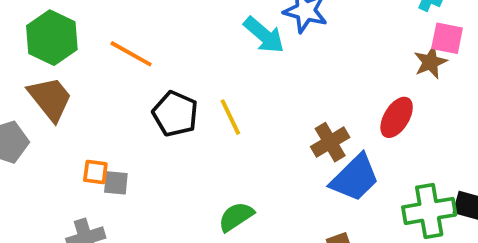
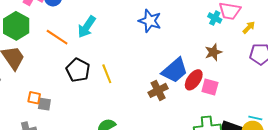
cyan arrow: (264, 35) -> (87, 27), moved, turned 80
pink square: (447, 38) -> (210, 87), moved
blue trapezoid: (355, 178) -> (175, 70), moved

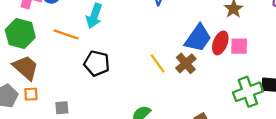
yellow line: (107, 74) -> (158, 64), moved
orange square: (34, 98) -> (31, 94), moved
gray square: (44, 104) -> (62, 108), moved

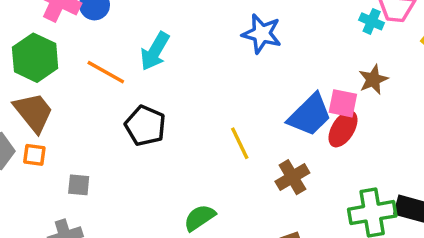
pink square: (239, 46) -> (343, 103), moved
brown cross: (186, 63) -> (292, 177), moved

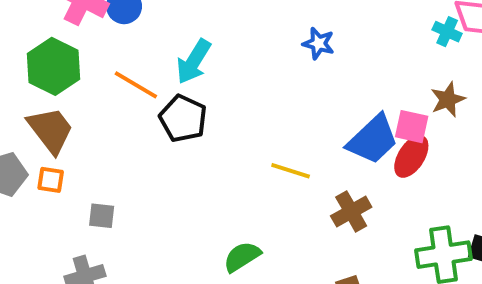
blue star: (262, 34) -> (319, 43), size x0.7
black pentagon: (145, 126) -> (183, 118), moved
yellow line: (240, 143) -> (291, 171), turned -48

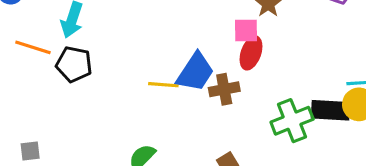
blue trapezoid: (373, 139) -> (195, 72), moved
brown cross: (351, 211) -> (224, 89), moved, turned 32

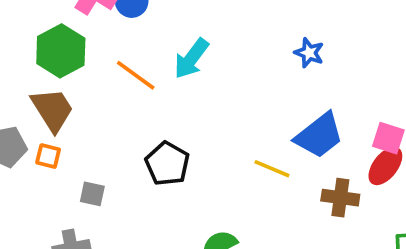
black pentagon: (74, 64) -> (167, 164), moved
blue trapezoid: (195, 72) -> (319, 136), moved

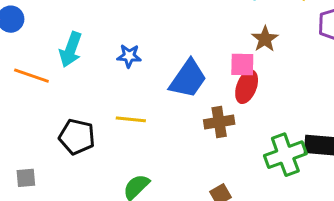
blue star: (309, 53) -> (129, 56), moved
yellow line: (272, 169) -> (131, 119), moved

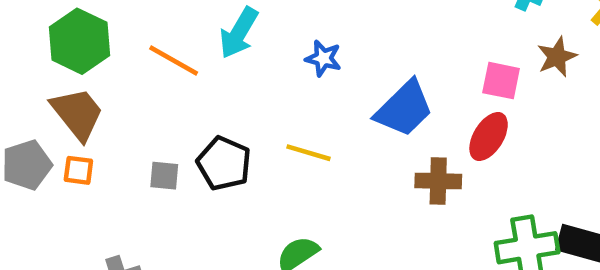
brown star: (265, 39) -> (557, 57), moved
pink square: (242, 65) -> (501, 81), moved
gray square: (26, 178) -> (164, 176), moved

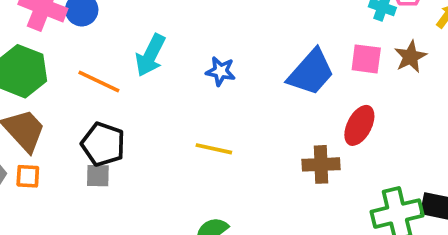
pink square: (501, 81) -> (366, 59), moved
blue trapezoid: (404, 109) -> (311, 72), moved
black pentagon: (224, 163) -> (103, 144), moved

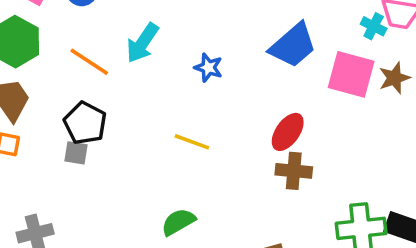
pink square: (366, 59) -> (351, 74), size x1.5
blue trapezoid: (311, 72) -> (293, 45), moved
red ellipse: (359, 125) -> (288, 132), moved

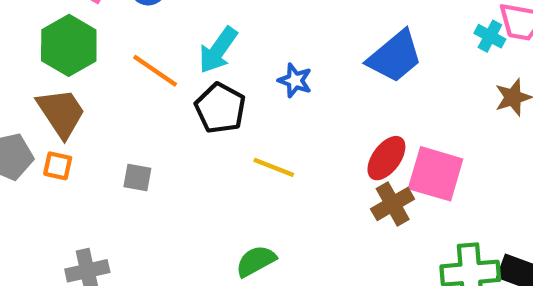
pink square: (351, 74) -> (436, 174), moved
black pentagon: (85, 123) -> (220, 108), moved
brown cross: (294, 171) -> (393, 204), turned -36

